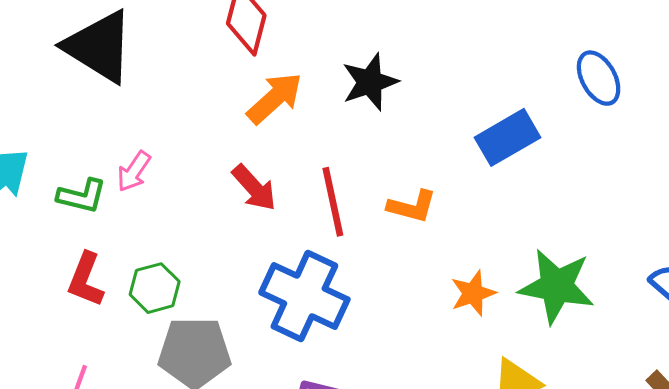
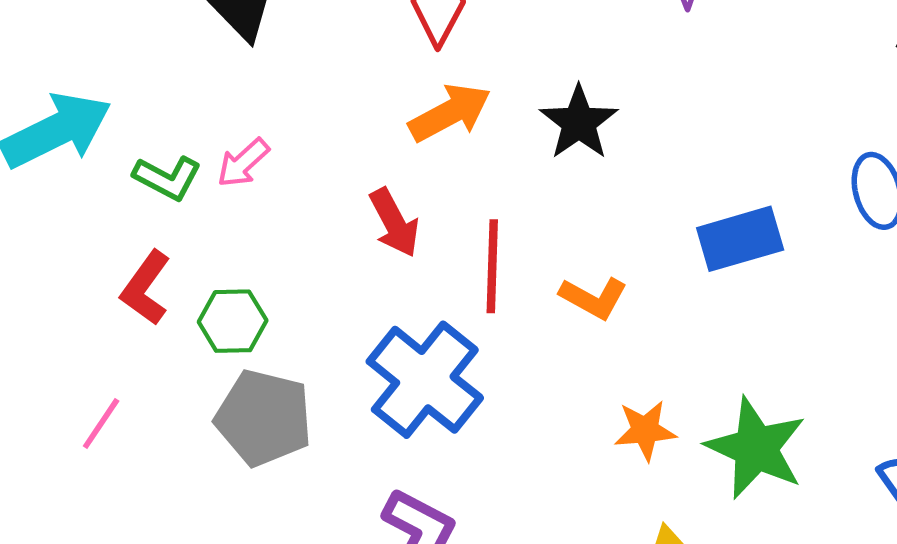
black star: (370, 82) -> (579, 122), turned -30

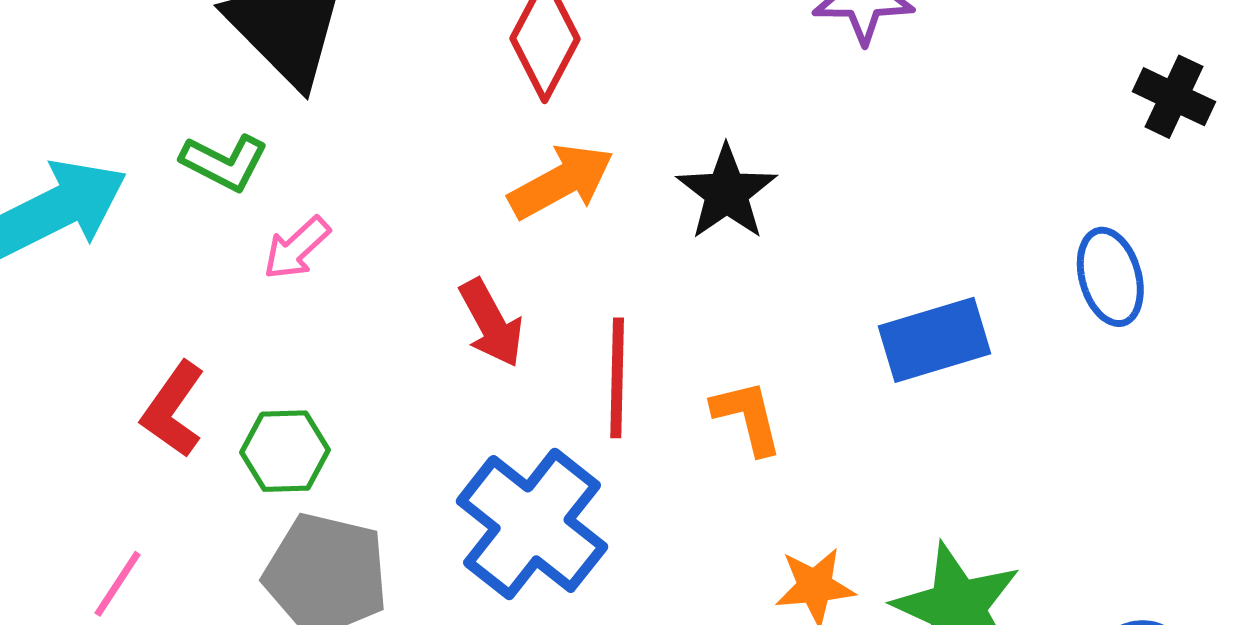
green L-shape: (167, 178) -> (224, 162), moved
orange L-shape: (594, 298) -> (747, 417), turned -132

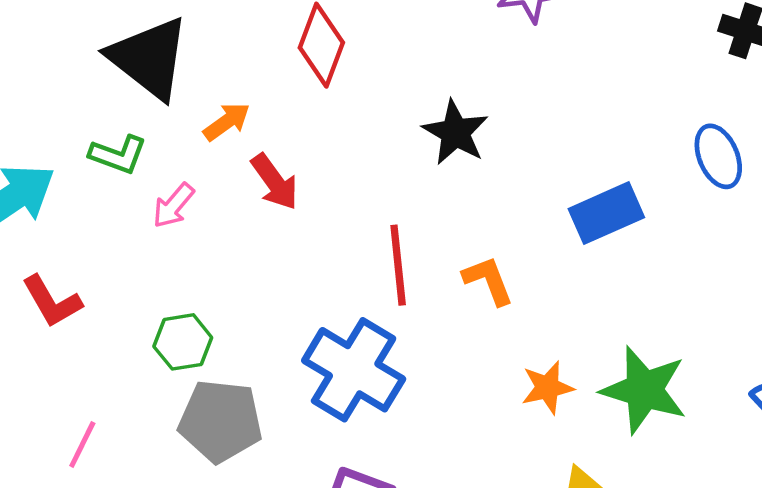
orange arrow: (561, 182) -> (227, 122), moved, size x0.7
red arrow: (491, 323) -> (275, 182), moved
red L-shape: (173, 409) -> (52, 301), moved, turned -58

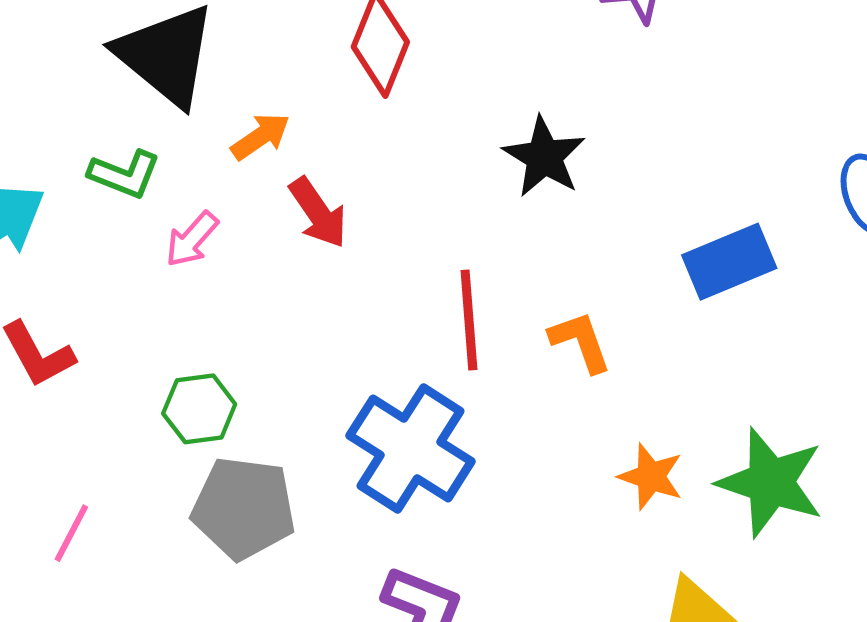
orange star: (547, 388) -> (651, 477), turned 30

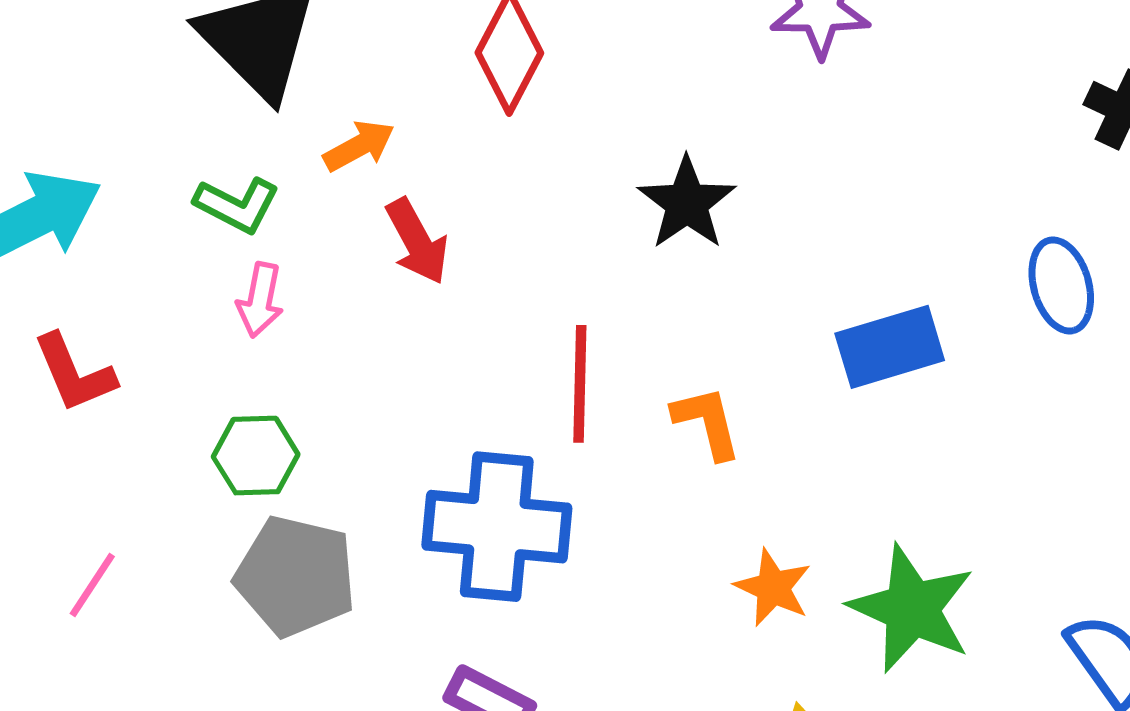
green L-shape: (125, 174) -> (237, 205), moved
pink arrow: (192, 239) -> (260, 300), moved, turned -36
blue cross: (411, 449) -> (497, 527), turned -33

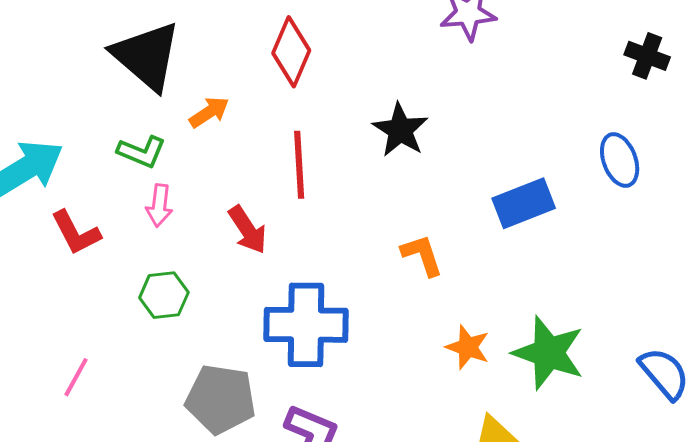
red arrow: (417, 241) -> (248, 230), moved
red L-shape: (74, 373) -> (76, 233), moved
red line: (580, 384) -> (299, 165), moved
gray pentagon: (296, 576) -> (221, 399), moved

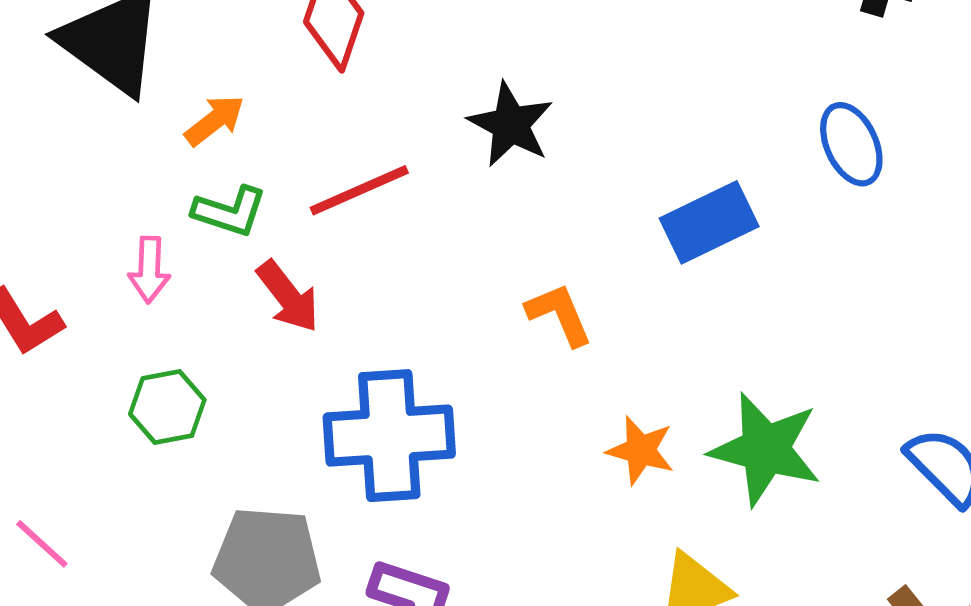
green L-shape: (142, 152) -> (230, 211), moved
red line: (299, 165) -> (359, 190), turned 74
pink line: (76, 377) -> (42, 544), turned -72

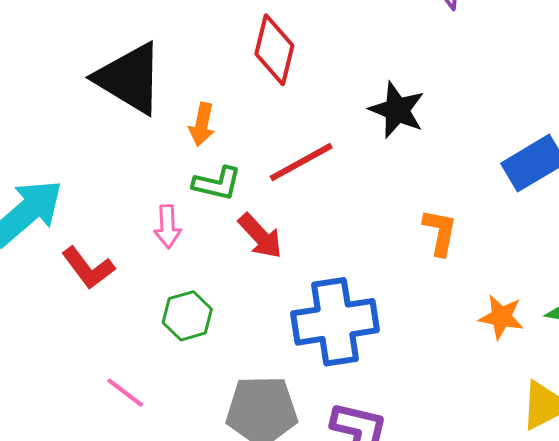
orange arrow: (215, 120) -> (202, 124), turned 144
orange L-shape: (559, 314) -> (440, 232), turned 39
pink line: (42, 544) -> (125, 393), moved

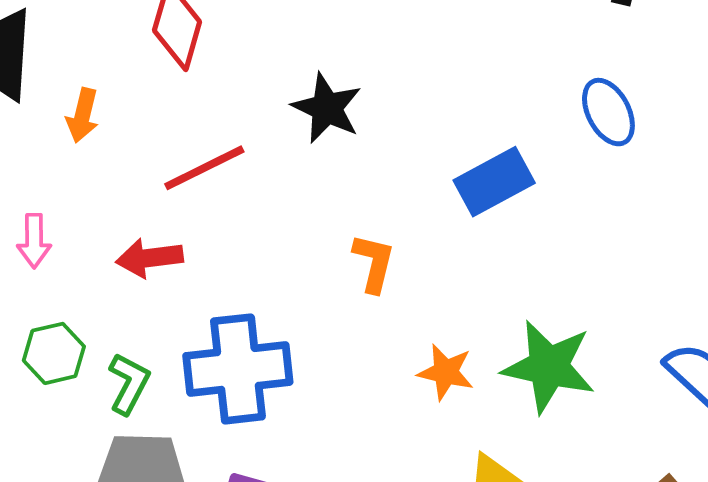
green L-shape: (217, 183) -> (129, 384), moved, turned -78
red arrow: (260, 236) -> (149, 258), turned 123

